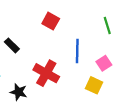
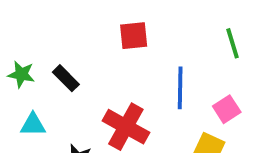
red square: (51, 21) -> (134, 36), turned -35

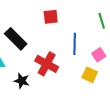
black rectangle: (66, 78) -> (16, 39), size x1.6

